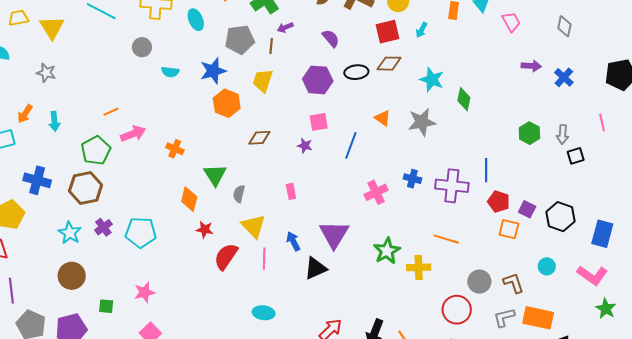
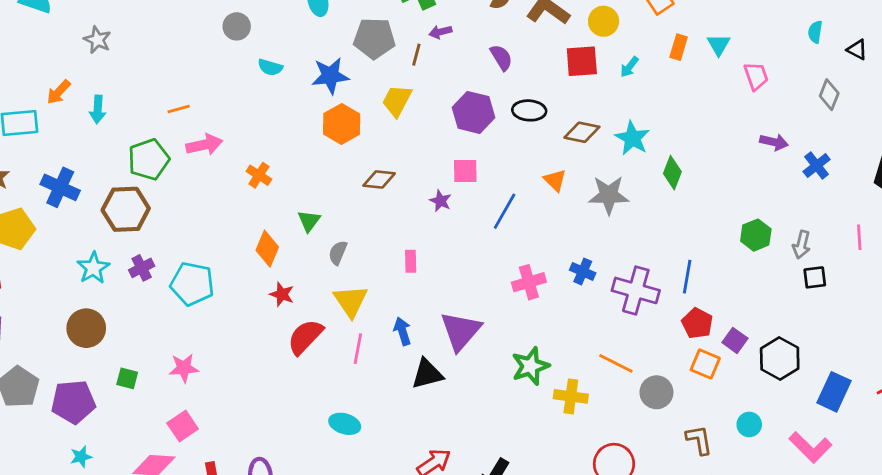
brown diamond: (389, 64) -> (582, 132), moved
green triangle: (215, 175) -> (309, 221), size x0.7
gray circle: (479, 282) -> (656, 392), moved

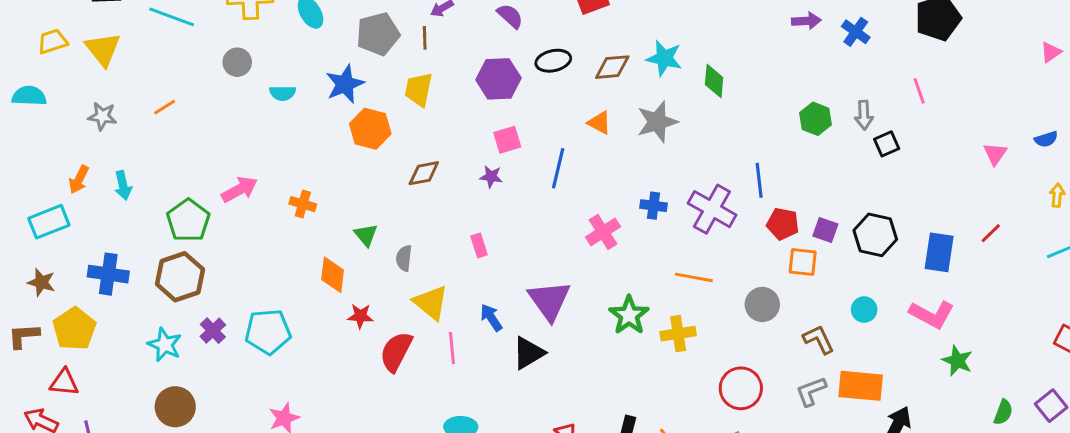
orange line: (179, 109) -> (165, 107), moved
purple cross: (636, 290) -> (712, 209), turned 30
orange line: (616, 363) -> (694, 277), moved

